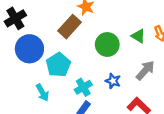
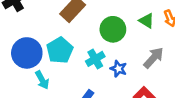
blue circle: (29, 49) -> (27, 53), moved
cyan cross: (83, 87) -> (95, 59), moved

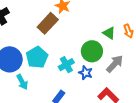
green circle: (113, 29) -> (92, 51), moved

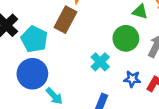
cyan pentagon: (37, 57) -> (34, 39), moved
blue star: (86, 73) -> (132, 79), moved

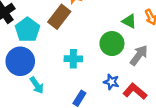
cyan cross: (100, 62) -> (73, 59), moved, turned 36

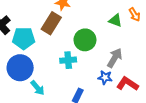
cyan pentagon: (27, 30) -> (24, 38), turned -30
green circle: (112, 44) -> (85, 40), moved
gray arrow: (139, 55) -> (115, 58), moved

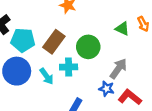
brown rectangle: (51, 23) -> (54, 42), moved
cyan arrow: (38, 88) -> (47, 76), moved

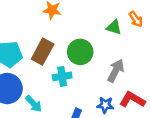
cyan arrow: (47, 76) -> (34, 104), moved
blue star: (107, 89) -> (105, 105), moved

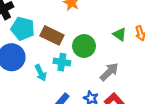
brown rectangle: (43, 52) -> (52, 35), turned 70
cyan arrow: (34, 104) -> (41, 73), moved

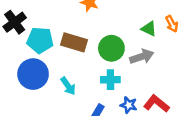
cyan cross: (62, 62) -> (110, 80), moved
gray arrow: (109, 72) -> (142, 57), moved, turned 36

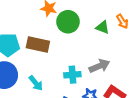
green circle: (111, 48) -> (68, 22), moved
gray arrow: (142, 57) -> (99, 66), moved

